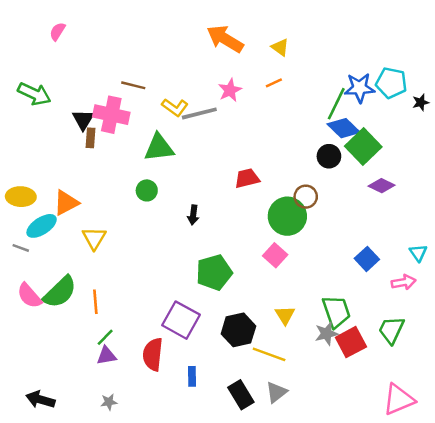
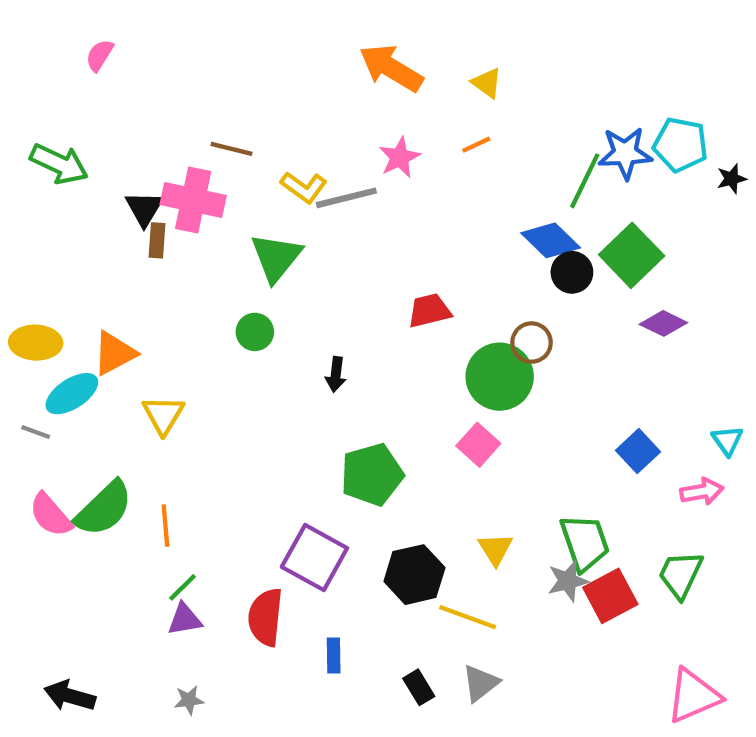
blue diamond: (344, 128) -> (551, 240), moved
green triangle: (159, 148) -> (276, 257), turned -44
black rectangle: (241, 395) -> (419, 687), size x0.7

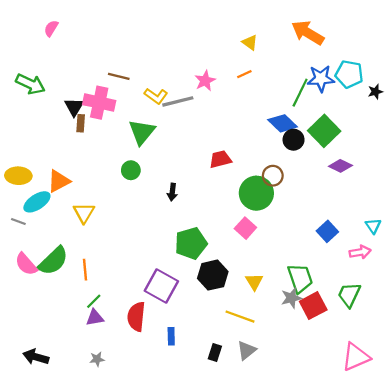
orange arrow: (391, 68) -> (308, 33), moved
black hexagon: (414, 575) -> (213, 275), moved
black rectangle: (419, 687) -> (215, 353), turned 49

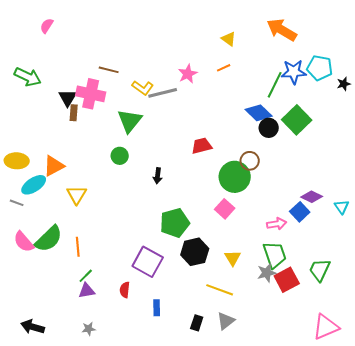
purple diamond: (340, 166) -> (312, 197), moved
pink arrow: (360, 252) -> (277, 224), moved
red semicircle: (136, 317) -> (125, 290), size x0.6

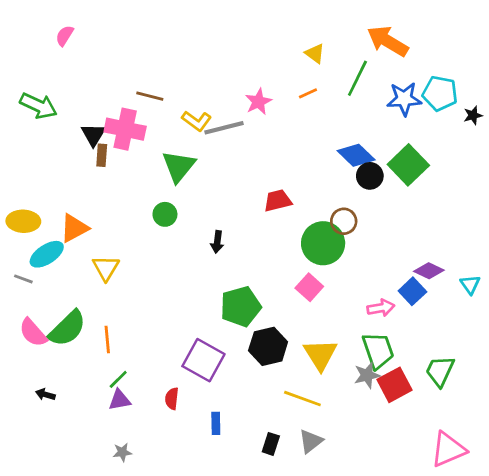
green line: (275, 85) -> (357, 78), moved
yellow triangle: (233, 258) -> (320, 355), size x1.5
black arrow: (33, 327) -> (45, 394), moved, size x0.6

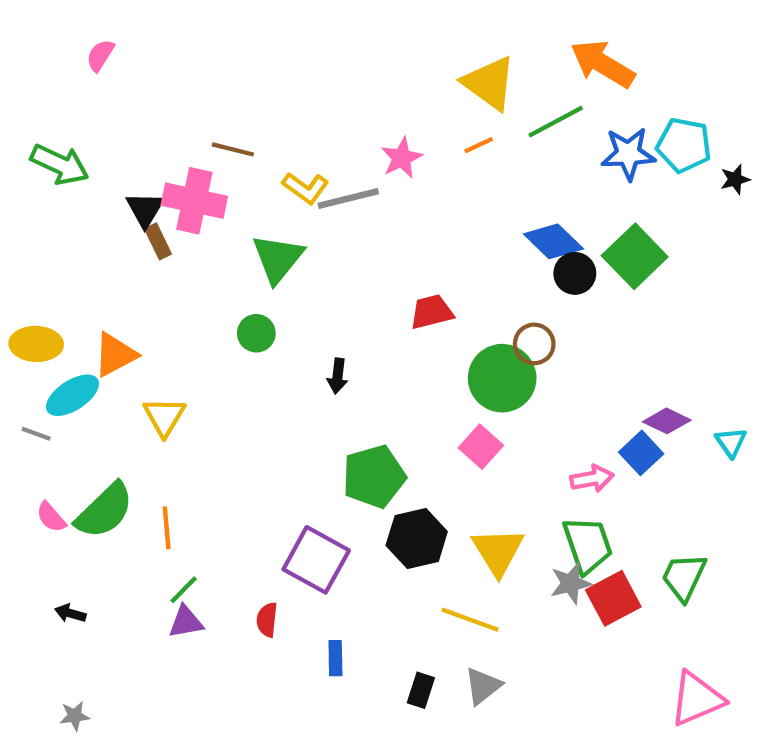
yellow triangle: (315, 54) -> (489, 83), size x1.8
green line: (357, 78) -> (556, 122), turned 36
brown rectangle: (102, 155) -> (158, 241), turned -30
pink semicircle: (33, 333) -> (51, 517), size x0.7
gray star: (122, 452) -> (75, 716), moved

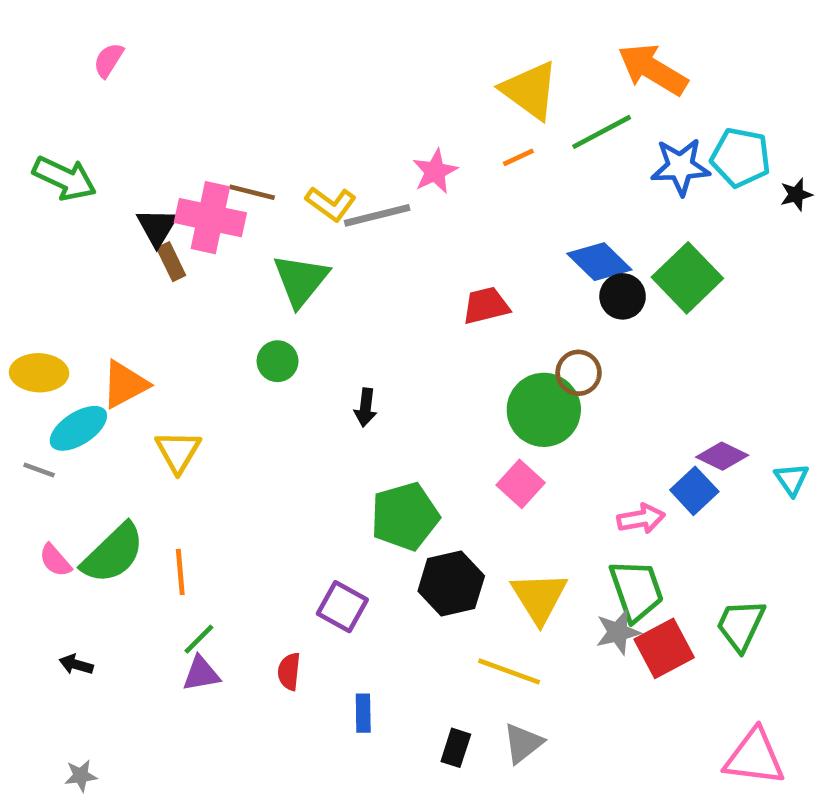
brown line: (233, 149) -> (252, 192), moved
red trapezoid: (432, 312) -> (486, 306), moved
purple square: (316, 560) -> (342, 607), size x0.7
pink triangle: (697, 699) -> (755, 757), turned 30

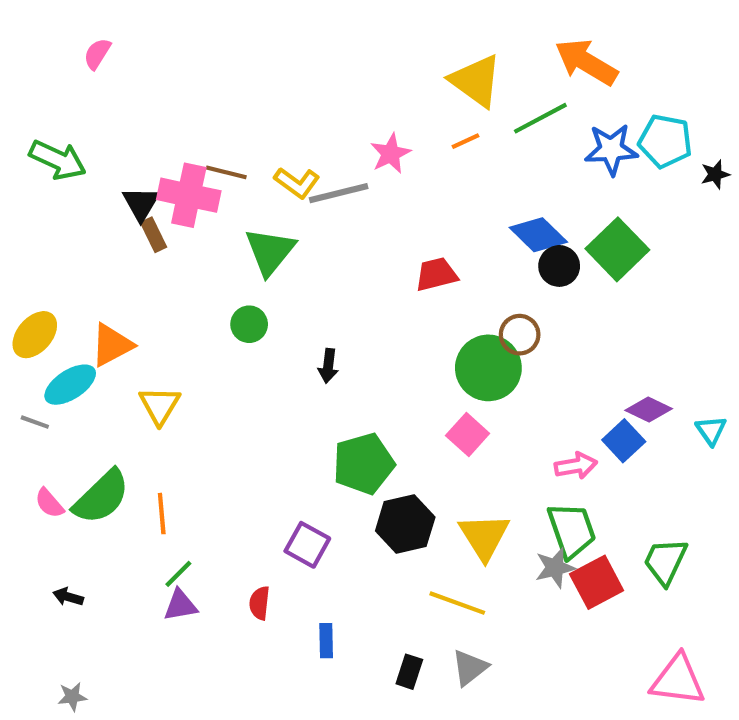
yellow ellipse: (39, 373) -> (35, 335), turned -51

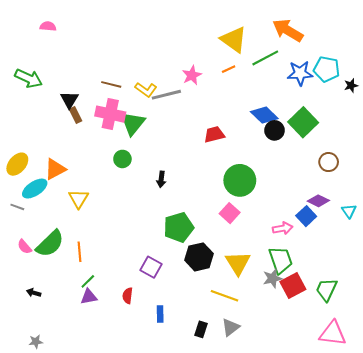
pink semicircle: (97, 54) -> (48, 26), turned 63
pink cross: (189, 195) -> (110, 114), moved
brown circle: (520, 335) -> (329, 162), moved
green trapezoid: (665, 561) -> (327, 290), moved

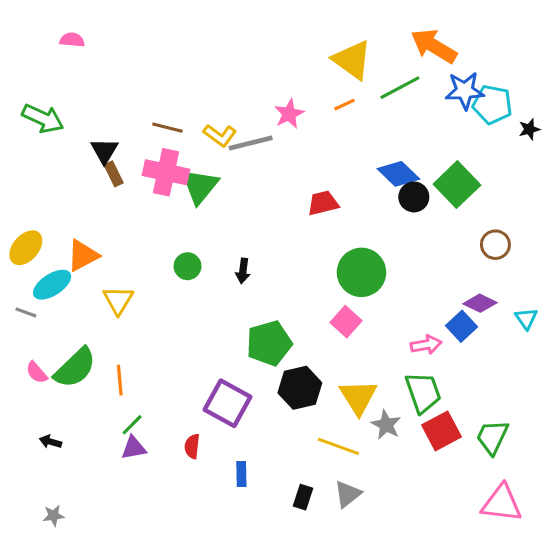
blue star: (300, 73) -> (465, 91), moved
green circle: (122, 159) -> (188, 266), moved
purple square: (151, 267) -> (228, 403), size x1.4
gray star: (272, 278) -> (386, 425), moved, turned -30

